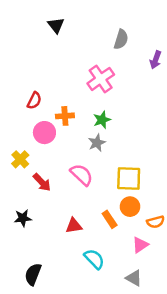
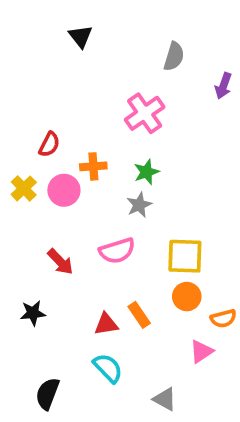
yellow cross: (20, 159) -> (24, 188), moved
pink semicircle: (81, 175) -> (117, 251), turned 120
orange rectangle: (110, 219) -> (139, 315), moved
cyan semicircle: (94, 259) -> (108, 368), moved
gray triangle: (134, 278) -> (165, 399), moved

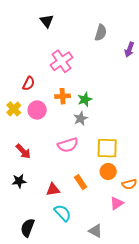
pink cross: (145, 113) -> (61, 61), moved
orange cross: (93, 166) -> (63, 96), moved
red arrow: (60, 262) -> (23, 151), moved
red triangle: (106, 324) -> (53, 190), moved

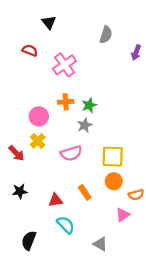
red semicircle: (29, 83) -> (30, 50), moved, turned -96
yellow cross: (14, 109) -> (38, 141), moved
red arrow: (23, 151) -> (16, 153), moved

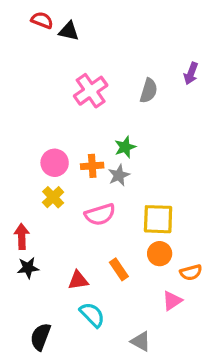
black triangle: (49, 22) -> (69, 31), turned -40
gray semicircle: (106, 35) -> (149, 91), moved
red semicircle: (30, 50) -> (42, 20), moved
orange cross: (66, 102) -> (92, 166), moved
red arrow: (16, 153) -> (22, 236), moved, turned -138

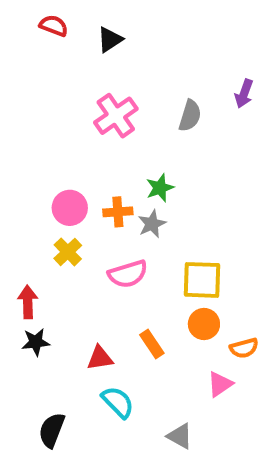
black triangle: (69, 31) -> (110, 40), moved, turned -45

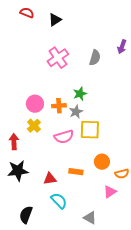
yellow square: (202, 280) -> (90, 130), moved
red arrow: (28, 302) -> (14, 142), moved
black star: (36, 342) -> (18, 171), size x1.5
orange rectangle: (152, 344) -> (76, 172), turned -48

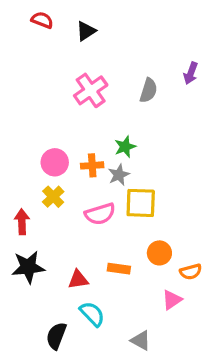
black semicircle: (26, 215) -> (56, 336), moved

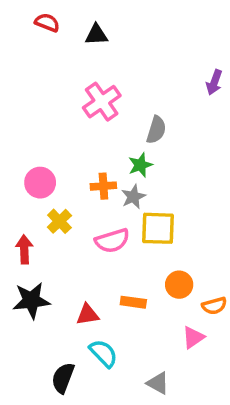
black triangle: (86, 31) -> (96, 35), turned 30
gray semicircle: (149, 90) -> (156, 130), moved
pink circle: (55, 162) -> (40, 183), moved

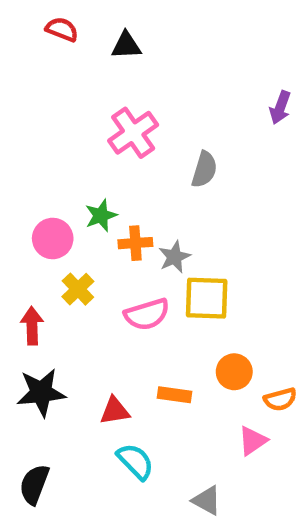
green star: (140, 165) -> (101, 216), moved
black semicircle: (63, 378) -> (34, 484), moved

